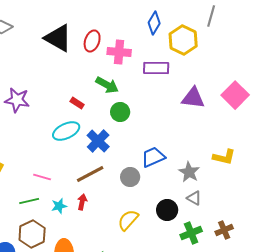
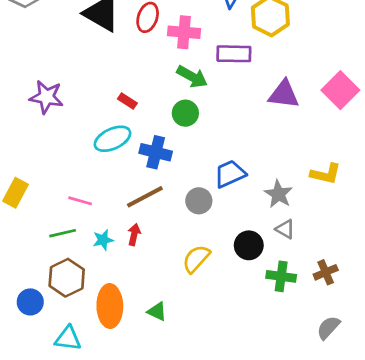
green arrow: (107, 85) -> (192, 77), moved
blue cross: (98, 141) -> (156, 152), turned -30
green cross: (191, 233) -> (281, 276), turned 30

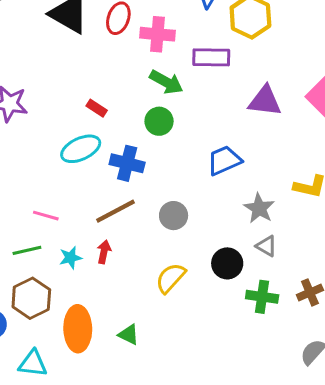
blue trapezoid: (230, 174) -> (224, 160), moved

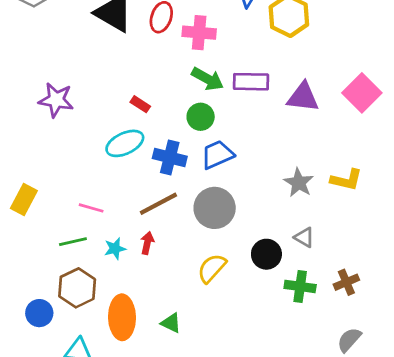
purple rectangle: (211, 57) -> (251, 82), moved
blue trapezoid: (224, 160) -> (217, 155), moved
gray star: (259, 208) -> (299, 183), moved
gray circle: (174, 216) -> (215, 208), size x1.5

